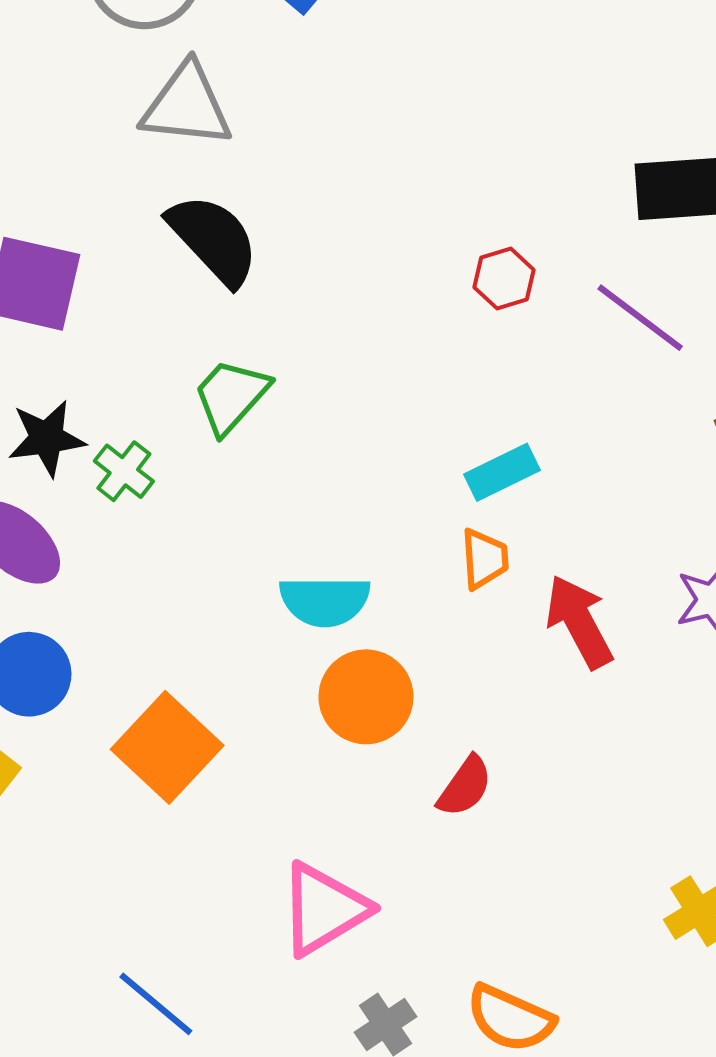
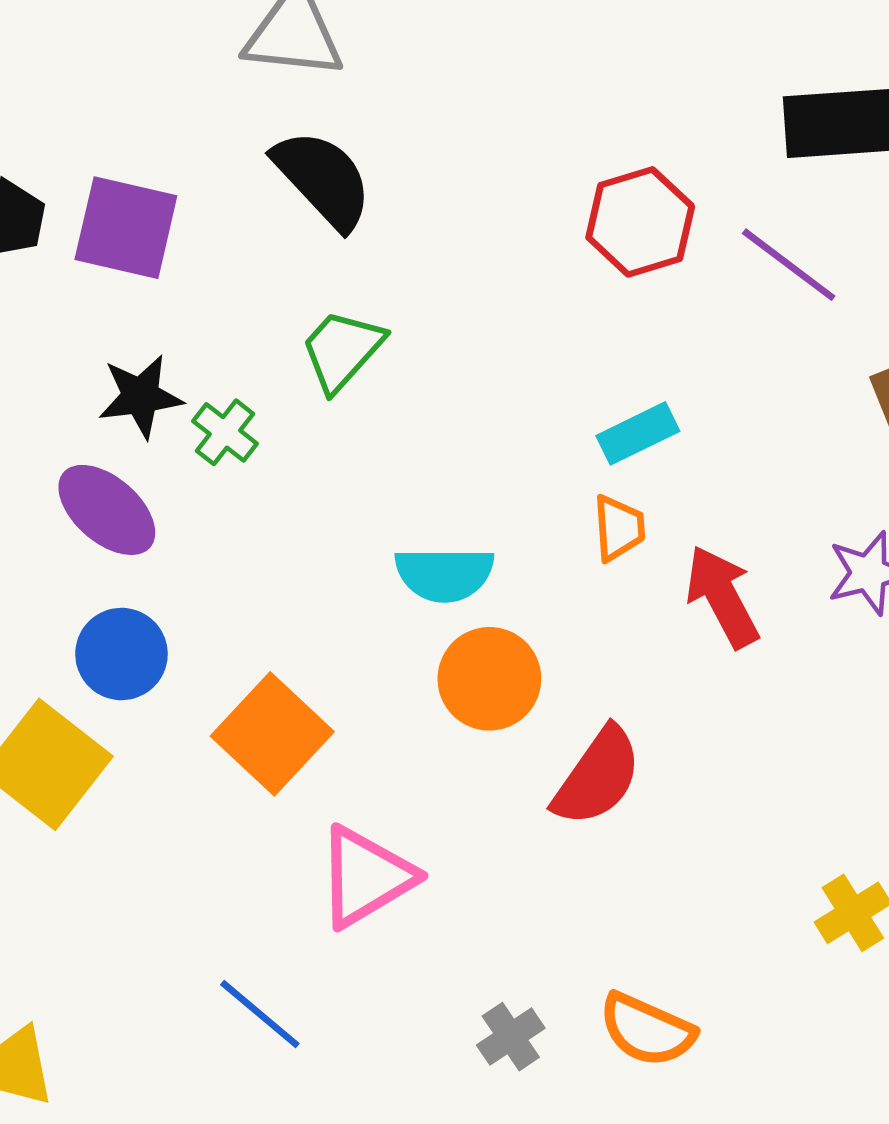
red hexagon: (504, 279) -> (640, 222), size x1.6
red semicircle: (465, 786) -> (597, 777), size x1.5
pink triangle: (324, 909) -> (366, 877), moved

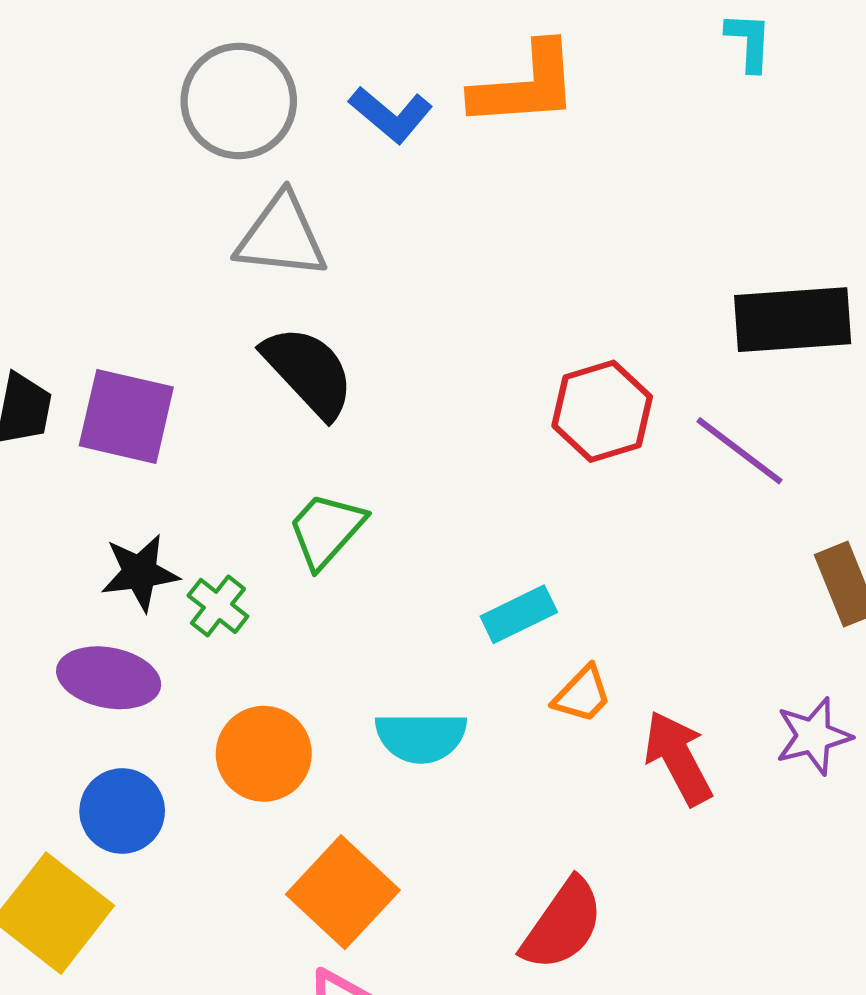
cyan rectangle: (638, 433) -> (519, 614), moved
purple ellipse: (107, 510) -> (109, 678), turned -30
orange trapezoid: (619, 528) -> (582, 694), turned 48
orange circle: (489, 679) -> (264, 754), moved
orange square: (272, 734) -> (343, 892), moved

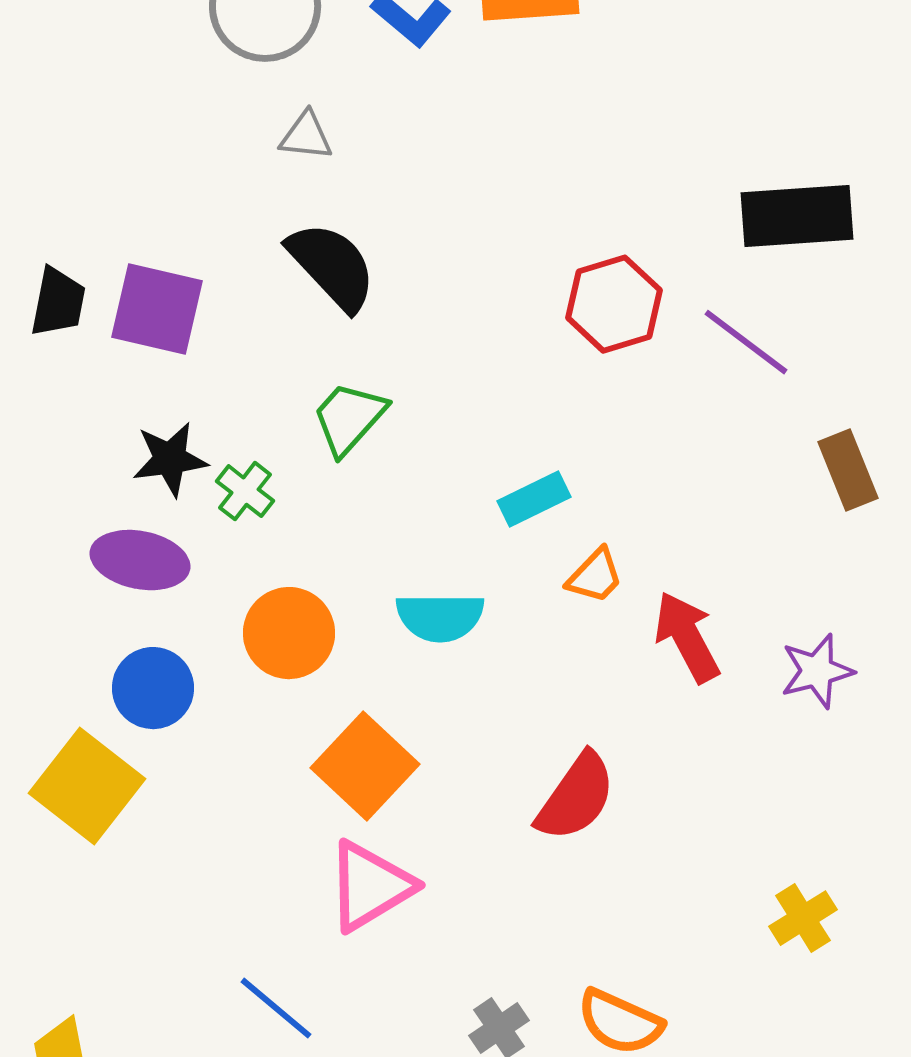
gray triangle: (281, 236) -> (306, 136), size x0.6
purple star: (813, 736) -> (817, 671), moved

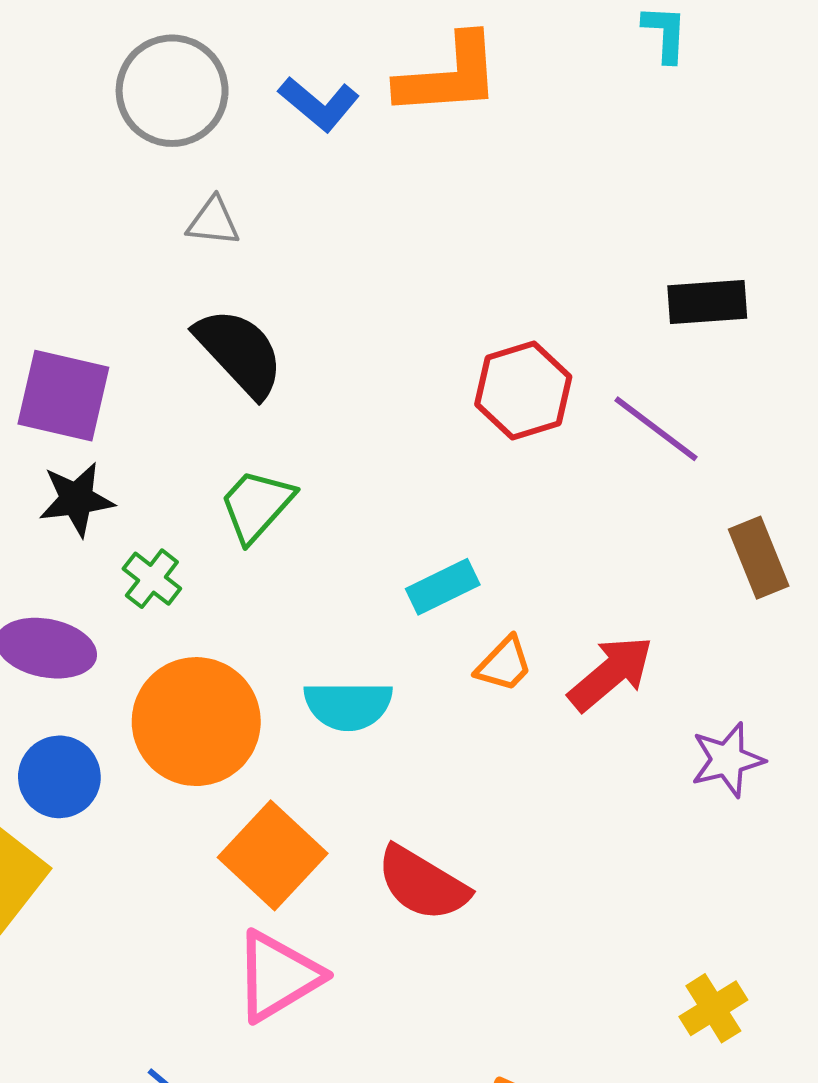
black rectangle: (797, 216) -> (707, 302), size x0.7
black star: (170, 459) -> (76, 499), moved
orange circle: (289, 633) -> (196, 722), size x1.4
red arrow: (687, 637) -> (611, 673), moved, turned 78
red semicircle: (576, 797) -> (423, 884), moved, turned 86

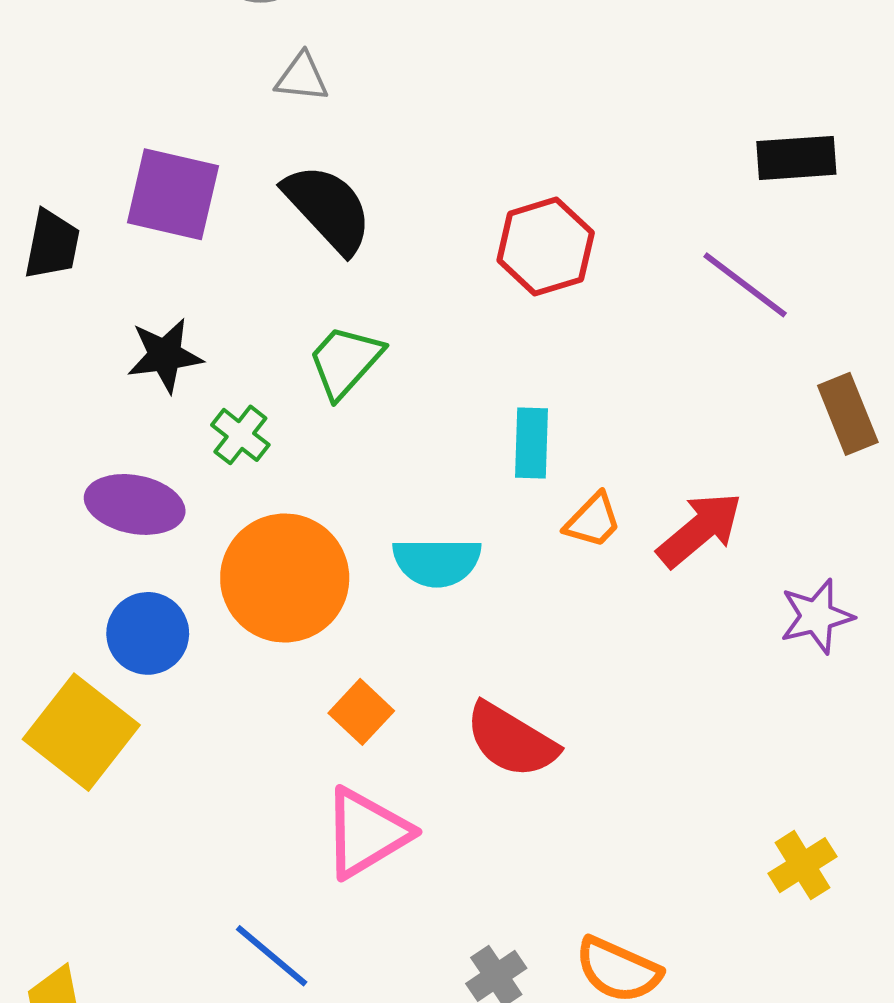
red hexagon: (523, 391) -> (546, 247), moved
purple square: (63, 396) -> (173, 194), moved
cyan rectangle: (443, 587) -> (532, 443), turned -62
orange square: (273, 855) -> (361, 712), size x0.6

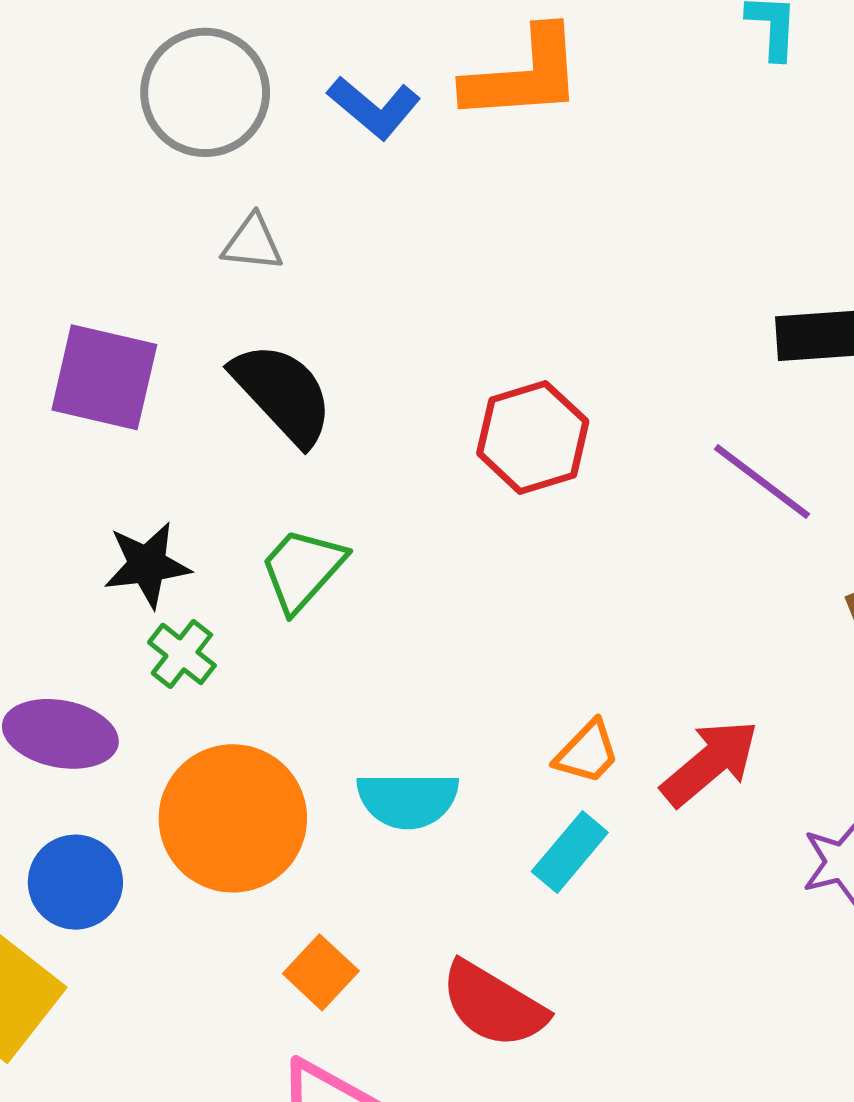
black star: (165, 355) -> (147, 565), moved
cyan rectangle: (532, 443) -> (570, 852), moved, turned 38

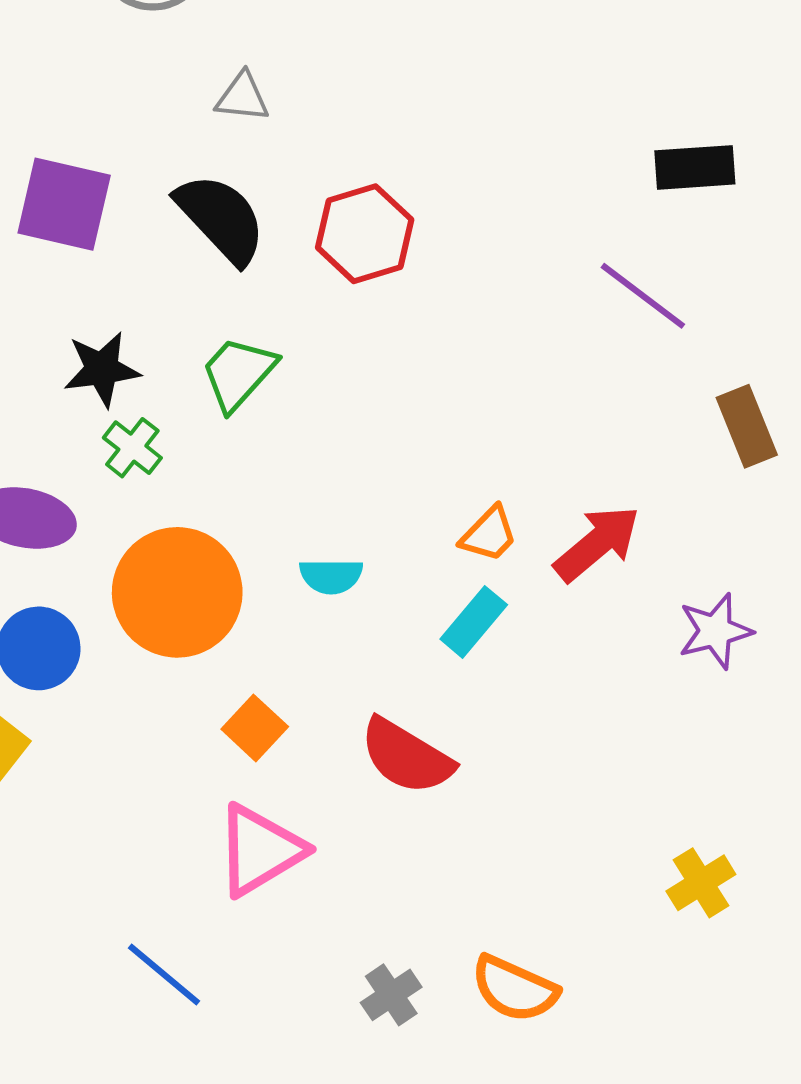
gray triangle: (253, 243) -> (242, 97), moved
red hexagon: (533, 437) -> (365, 234), moved
cyan semicircle: (408, 800) -> (331, 576), size x0.7

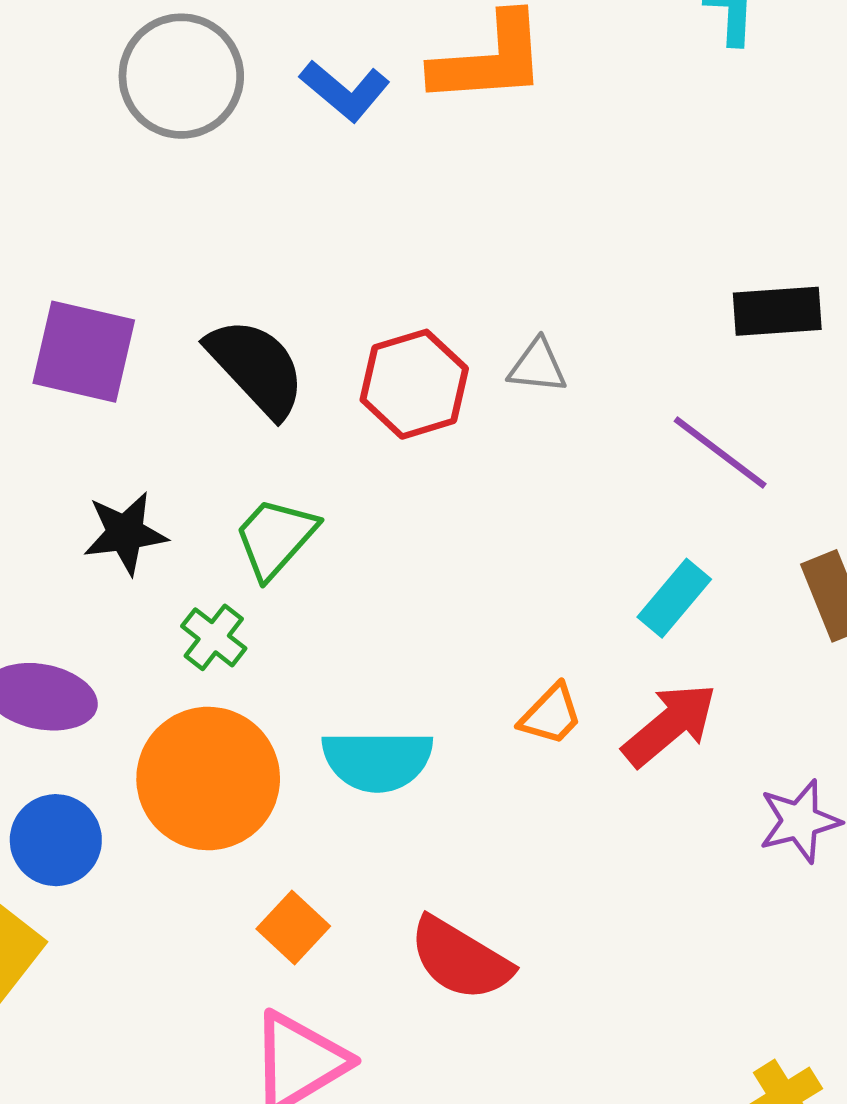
gray triangle: (242, 97) -> (538, 366), moved
green cross: (132, 448) -> (214, 637), moved
cyan semicircle: (331, 576) -> (377, 761), size x1.6
cyan rectangle: (474, 622) -> (674, 598), moved

